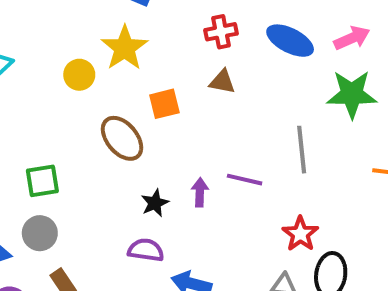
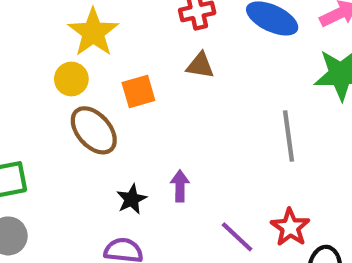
yellow circle: (79, 75) -> (71, 79), moved
purple line: (245, 180) -> (237, 237), moved, turned 32

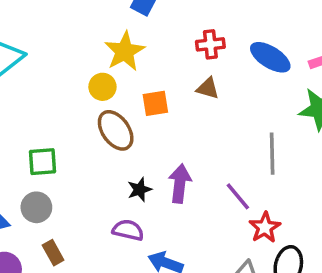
purple arrow: (180, 186) -> (180, 184), size x1.5
purple line: (237, 237) -> (238, 196), moved

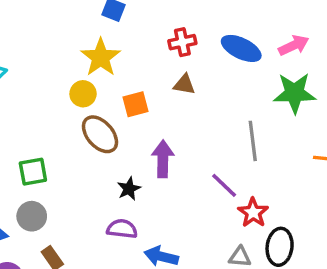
purple arrow: (180, 184) -> (163, 159), moved

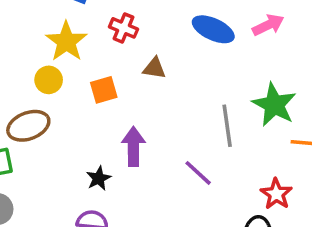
red cross: (182, 42) -> (123, 28), moved, turned 36
green star: (295, 93) -> (274, 105), moved, turned 30
brown ellipse: (100, 134) -> (28, 126), moved, turned -69
red star: (253, 213) -> (276, 194), moved

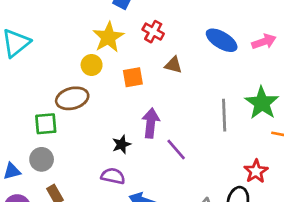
purple line: (198, 173) -> (176, 149), moved

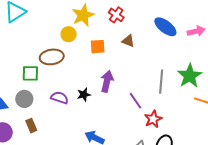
purple line: (176, 149) -> (136, 101), moved
red star: (256, 171) -> (153, 119), moved
purple semicircle: (113, 176) -> (60, 98), moved

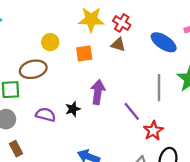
yellow star: (83, 15) -> (91, 19), moved, turned 30
red cross: (116, 15) -> (122, 23), moved
blue ellipse: (165, 27) -> (164, 42), moved

